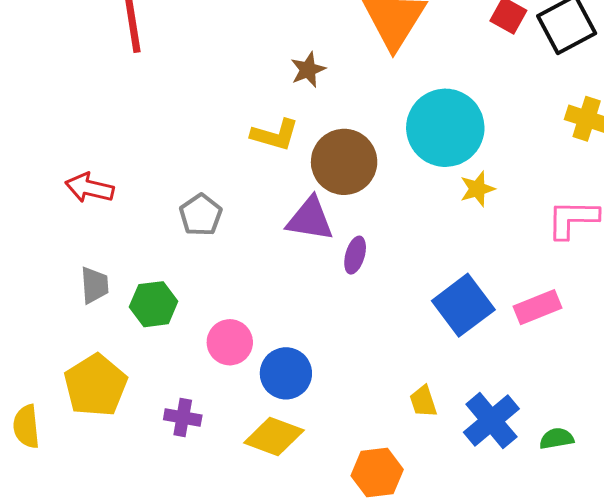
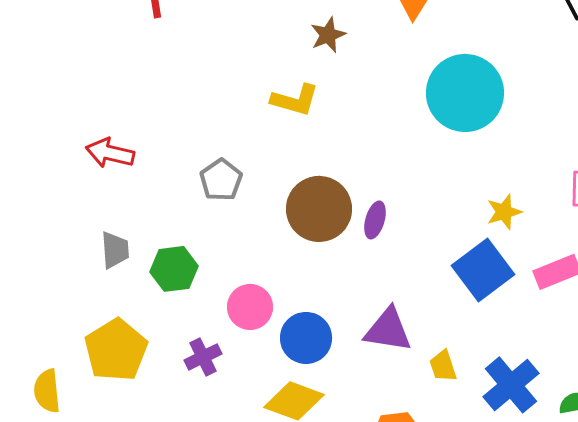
brown circle: (344, 162) -> (319, 209), moved
yellow star: (477, 189) -> (504, 212), moved
purple triangle: (310, 219) -> (388, 330), moved
purple cross: (183, 417) -> (203, 357), moved, turned -36

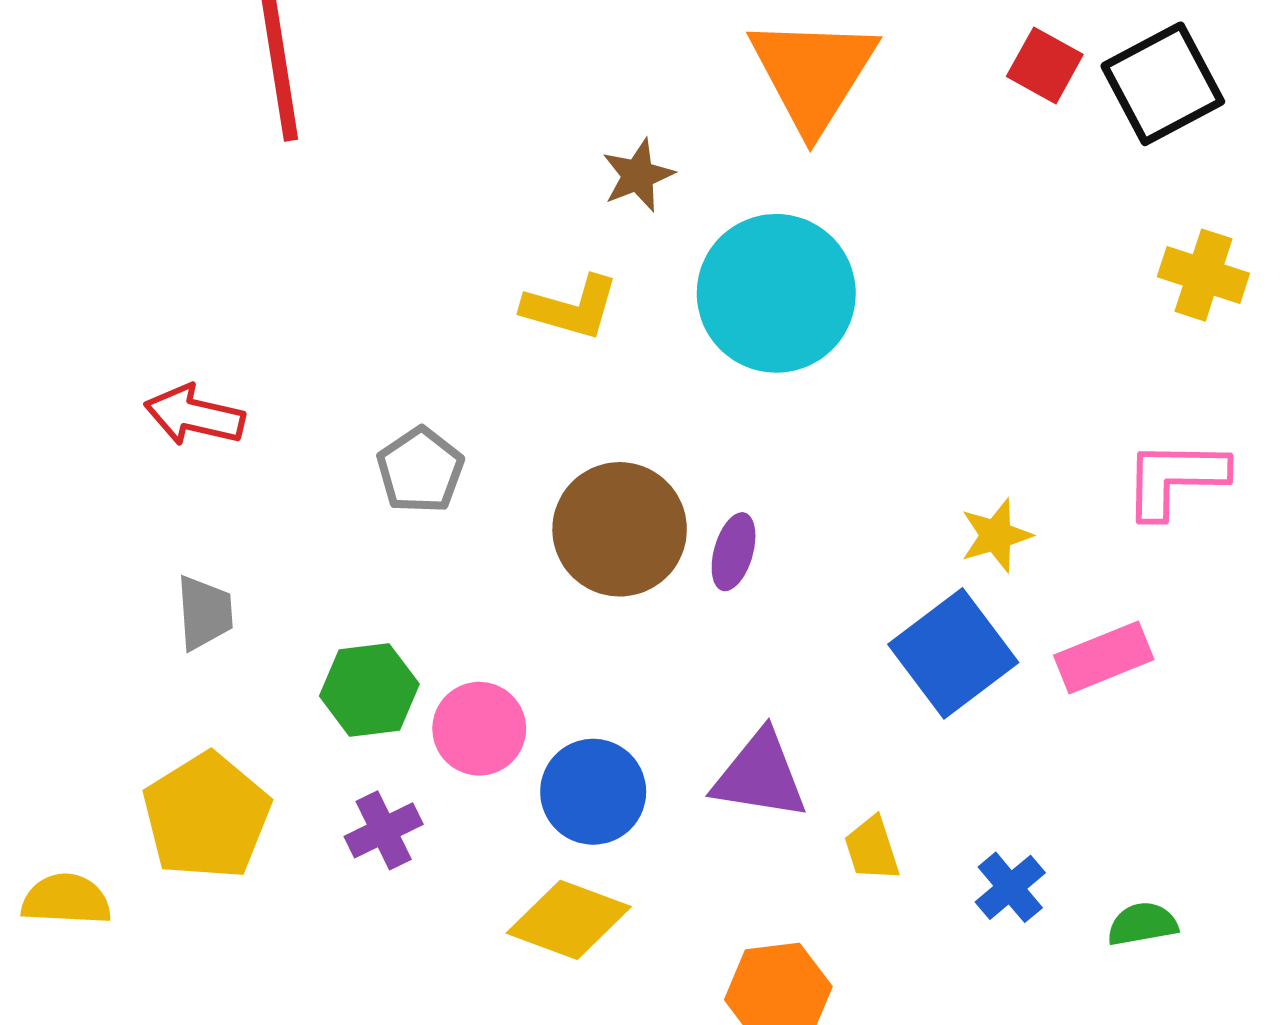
cyan circle: (465, 93) -> (776, 293), moved
green hexagon: (174, 269) -> (369, 690), moved
blue cross: (511, 385) -> (1010, 887), size x0.6
yellow semicircle: (47, 391) -> (66, 900), turned 99

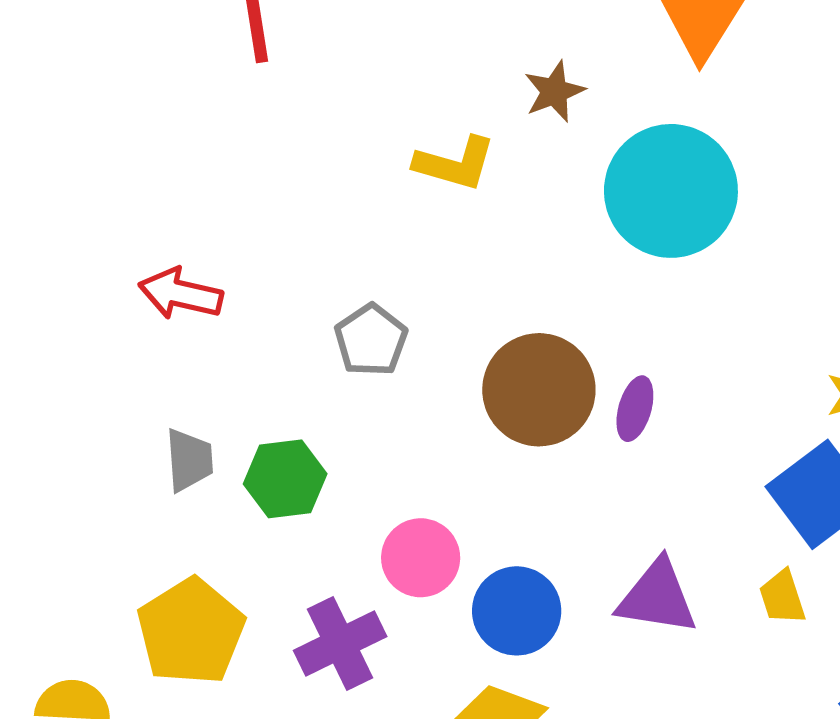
yellow L-shape: (571, 308) -> (455, 163), moved
green hexagon: (369, 690) -> (285, 479), moved
purple cross: (384, 830) -> (340, 643), size x1.4
yellow trapezoid: (872, 849) -> (782, 597), moved

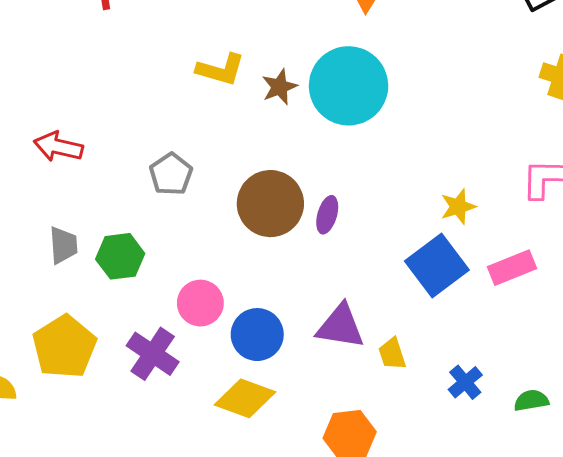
brown star: (554, 91) -> (280, 87), moved
yellow trapezoid: (782, 597) -> (392, 354), moved
purple cross: (340, 643) -> (153, 354), turned -30

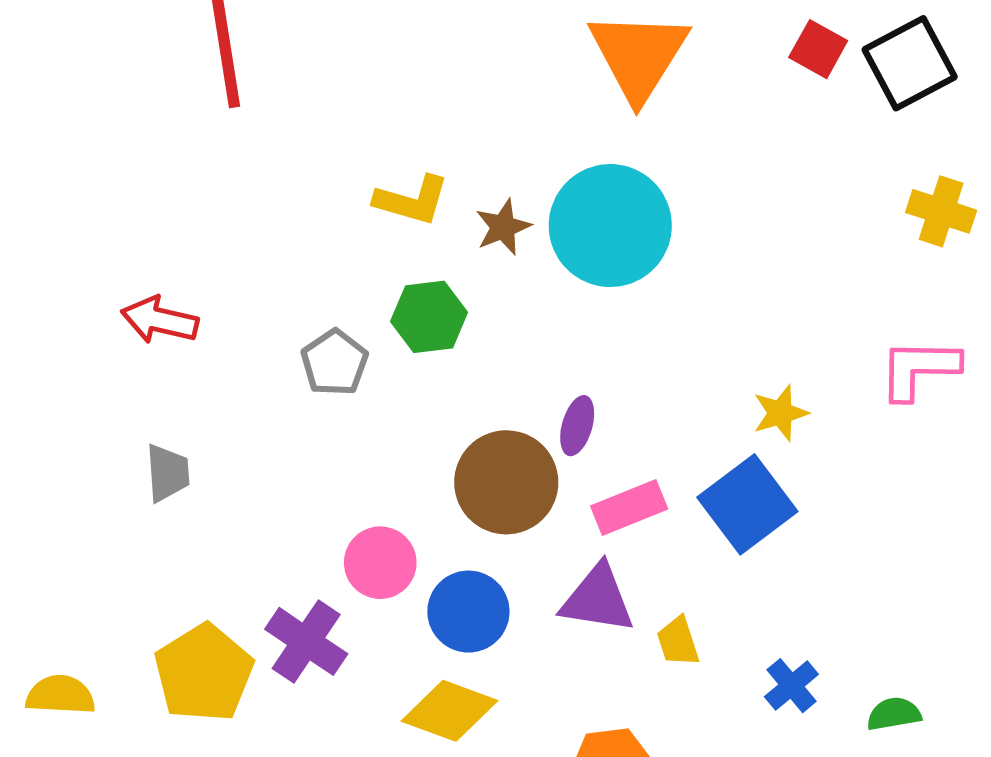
brown circle: (270, 204) -> (506, 482), moved
green hexagon: (120, 256) -> (429, 317), moved
pink rectangle: (512, 268) -> (629, 508), moved
yellow pentagon: (64, 347) -> (204, 673), moved

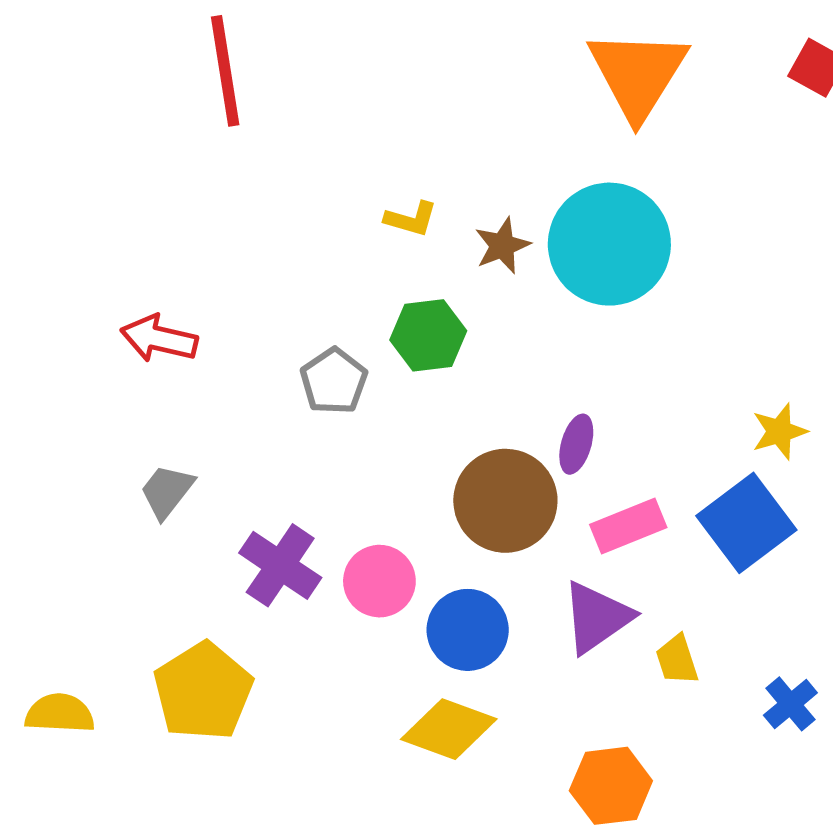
yellow L-shape: (412, 200) -> (411, 219), size x0.7
gray trapezoid: (168, 473) -> (167, 491), turned -138
purple triangle: (598, 599) -> (597, 617), turned -44
purple cross: (306, 641) -> (280, 565), moved

